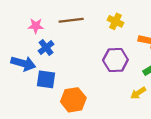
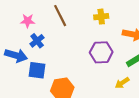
brown line: (71, 20) -> (60, 16), turned 70
yellow cross: (115, 21) -> (101, 17), turned -32

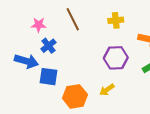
yellow arrow: (122, 83) -> (107, 90), moved

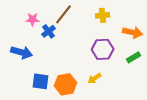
brown line: (73, 19) -> (64, 14), turned 65
blue cross: (49, 46) -> (49, 31), moved
blue square: (49, 77) -> (41, 81), moved

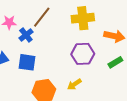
yellow cross: (103, 15) -> (83, 18), size x1.5
blue square: (41, 81) -> (27, 62), moved

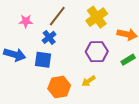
yellow cross: (83, 18) -> (97, 17), turned -30
blue cross: (26, 35) -> (49, 37), moved

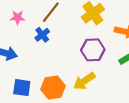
blue square: (43, 60) -> (22, 88), moved
yellow arrow: (89, 81) -> (84, 81), size x1.5

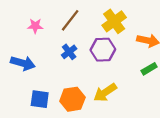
blue cross: (42, 35) -> (69, 52), moved
purple hexagon: (93, 50) -> (103, 50), moved

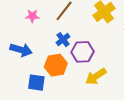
purple hexagon: (103, 50) -> (82, 52), moved
orange hexagon: (72, 99) -> (56, 65), moved

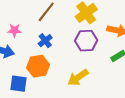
pink star: (32, 16) -> (14, 30), moved
purple hexagon: (82, 52) -> (86, 41), moved

